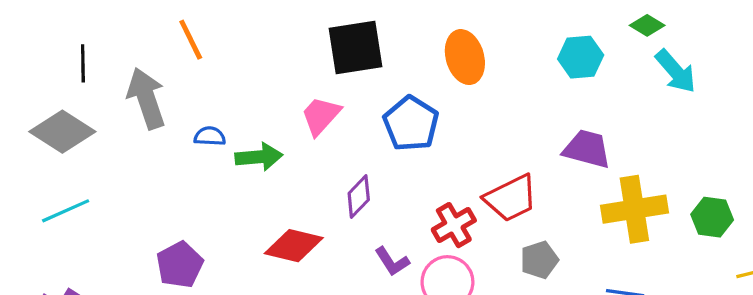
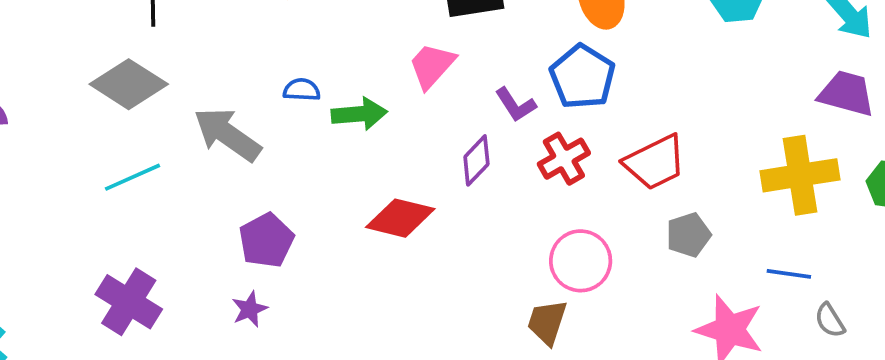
gray arrow: (146, 98) -> (227, 134), moved, turned -36
blue pentagon: (411, 124) -> (582, 77), moved
purple trapezoid: (587, 149) -> (847, 93), moved
red cross: (454, 225) -> (564, 159), moved
purple L-shape: (392, 261) -> (516, 105), moved

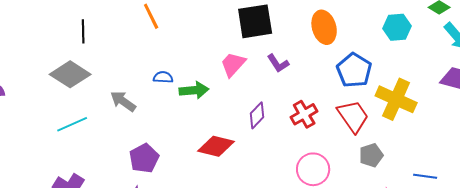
blue pentagon: (582, 77) -> (354, 70), moved
purple L-shape: (516, 105) -> (278, 63), moved
gray arrow: (227, 134) -> (123, 101), size x0.7
red trapezoid: (655, 162) -> (353, 116), turned -99
yellow cross: (800, 175) -> (396, 99), moved, turned 33

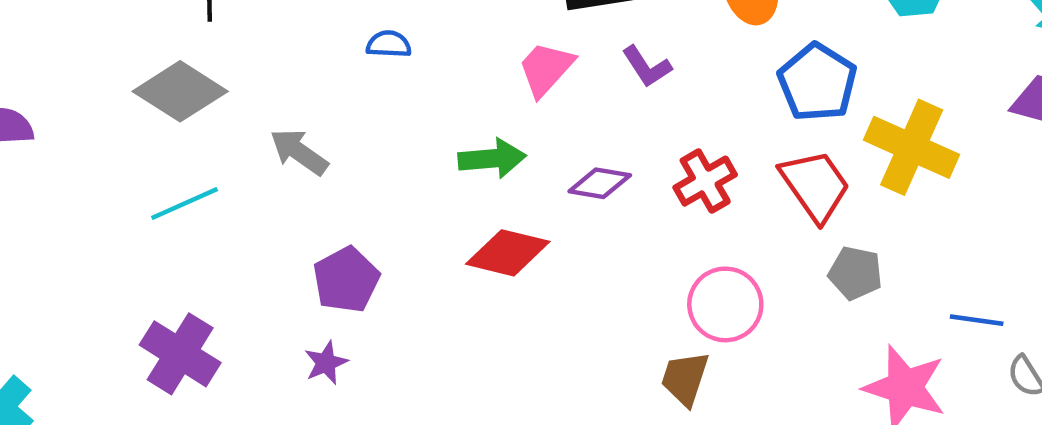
blue semicircle: (163, 77) -> (389, 44), moved
green arrow: (194, 90) -> (492, 159), moved
purple diamond: (257, 115) -> (600, 183), turned 56
gray pentagon: (371, 155) -> (855, 273), turned 30

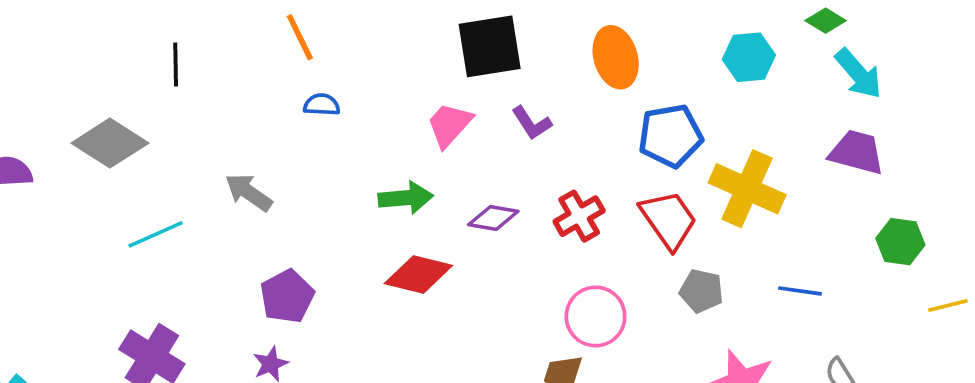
blue pentagon: (817, 82) -> (670, 136), turned 30
gray diamond: (180, 91) -> (110, 143), moved
blue line: (977, 320) -> (800, 291), moved

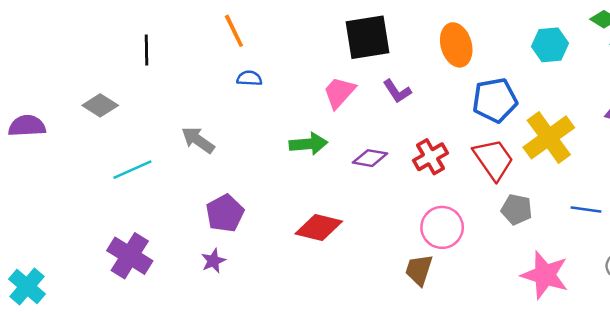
gray diamond: (110, 143) -> (100, 105), size x0.7
yellow cross: (747, 189) -> (549, 137), turned 30
red diamond: (418, 274) -> (319, 227), moved

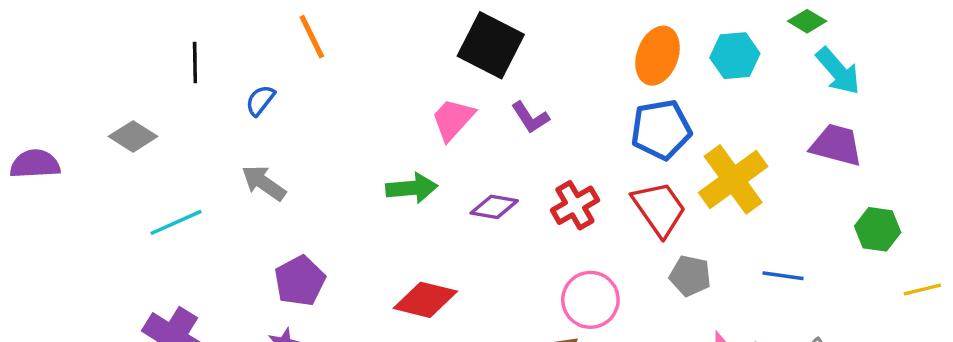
black square: (368, 37) -> (491, 45), turned 36
orange ellipse: (456, 45) -> (658, 56), moved, turned 36
blue semicircle: (249, 78) -> (260, 100), moved, turned -55

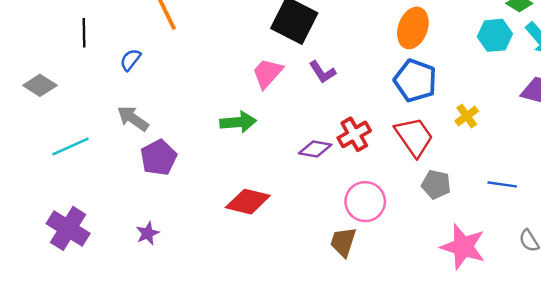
cyan hexagon: (735, 56) -> (495, 35), moved
blue pentagon: (661, 130) -> (415, 81), turned 30
yellow cross: (733, 179) -> (467, 116), size x0.5
purple diamond: (494, 207) -> (315, 149), moved
purple pentagon: (300, 281) -> (159, 158), moved

